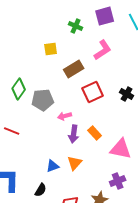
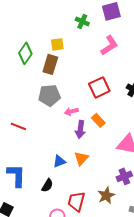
brown rectangle: (74, 69) -> (50, 64), moved, turned -42
green diamond: (19, 89) -> (25, 53), moved
orange rectangle: (95, 133) -> (98, 120), moved

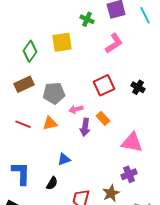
yellow square: (57, 44) -> (62, 42), size x1.5
brown rectangle: (50, 64) -> (24, 84), moved, turned 48
orange triangle: (81, 158) -> (50, 123), moved, turned 35

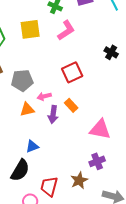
pink L-shape: (114, 43) -> (66, 30), moved
black cross: (138, 87) -> (111, 52), moved
orange triangle: (50, 123) -> (27, 109), moved
black semicircle: (52, 183) -> (20, 170), size x1.6

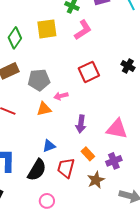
black cross: (111, 52) -> (128, 66), moved
orange rectangle: (71, 105) -> (88, 154), moved
purple arrow: (53, 114) -> (81, 124), moved
red trapezoid: (49, 186) -> (66, 168), moved

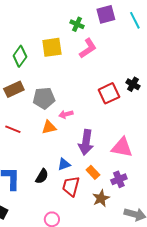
red square: (89, 72) -> (109, 93), moved
purple arrow: (81, 124) -> (86, 142), size x1.4
blue triangle: (49, 146) -> (64, 164), moved
black semicircle: (37, 170) -> (42, 176), moved, size x0.7

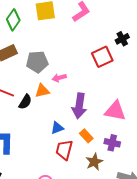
black cross: (133, 84) -> (122, 39), moved, turned 32
black semicircle: (42, 176) -> (25, 102), moved
purple cross: (119, 179) -> (112, 143), turned 35

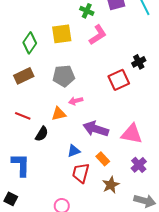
gray pentagon: (37, 62) -> (64, 76), moved
black semicircle: (25, 102) -> (42, 134), moved
purple arrow: (79, 106) -> (96, 129), turned 100
purple cross: (112, 143) -> (139, 165), moved, turned 35

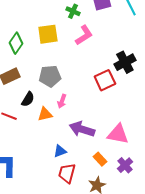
black cross: (139, 62) -> (125, 62), size x1.5
pink arrow: (76, 101) -> (62, 101), turned -56
black semicircle: (42, 134) -> (28, 99), moved
orange rectangle: (103, 159) -> (100, 159), moved

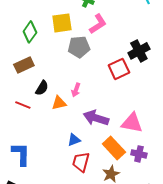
gray pentagon: (50, 76) -> (79, 47), moved
orange rectangle: (100, 159) -> (114, 148), size x1.6
purple cross: (125, 165) -> (139, 154), turned -35

